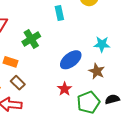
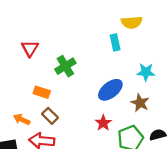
cyan rectangle: (59, 13) -> (115, 42), moved

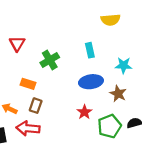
cyan rectangle: (115, 42) -> (90, 50), moved
blue ellipse: (110, 90) -> (91, 82), turned 30
brown rectangle: (50, 116) -> (36, 106), turned 64

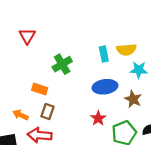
yellow semicircle: (111, 20) -> (126, 50), moved
red triangle: (17, 44) -> (27, 36), moved

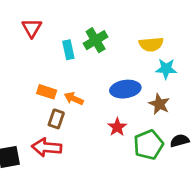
cyan rectangle: (104, 54) -> (68, 50), moved
green cross: (62, 64) -> (96, 40), moved
orange arrow: (20, 115) -> (74, 99), moved

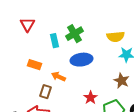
blue ellipse: (125, 89) -> (82, 60), moved
orange rectangle: (47, 92) -> (34, 65), moved

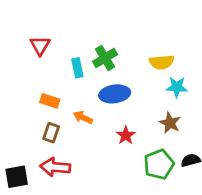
brown rectangle: (46, 92) -> (51, 133), moved
red star: (90, 98) -> (126, 135), moved

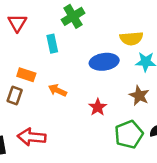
green cross: (105, 58) -> (73, 16), moved
blue ellipse: (115, 94) -> (104, 62), moved
brown rectangle: (51, 133) -> (15, 96), moved

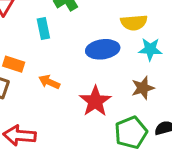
brown star: (139, 96) -> (143, 88), turned 30
red star: (98, 107) -> (95, 101), size x1.5

